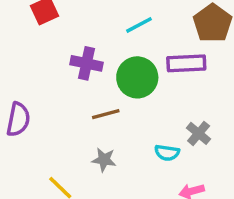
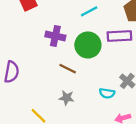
brown line: (106, 114) -> (68, 69), turned 42

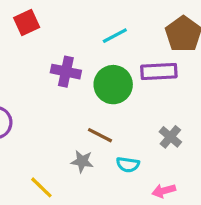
brown line: (68, 69) -> (100, 135), moved
cyan semicircle: (107, 93) -> (128, 165), moved

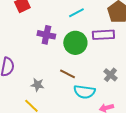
gray star: (82, 161) -> (37, 85), moved
cyan semicircle: (128, 165) -> (84, 92), size x1.5

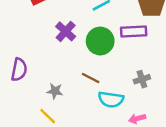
purple cross: (46, 35) -> (66, 31), turned 30
gray cross: (110, 75) -> (142, 79), turned 32

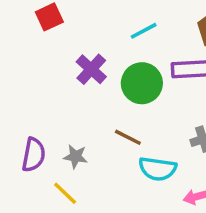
purple semicircle: (19, 70) -> (34, 155), moved

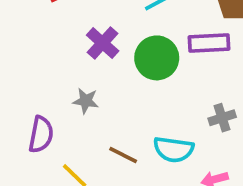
brown line: (128, 137) -> (123, 155), moved
gray star: (76, 157) -> (86, 101), moved

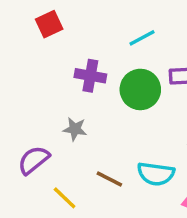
purple cross: (103, 43) -> (90, 76), turned -32
purple semicircle: (41, 134) -> (34, 160), turned -140

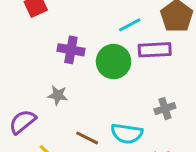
cyan line: (142, 38) -> (130, 25), moved

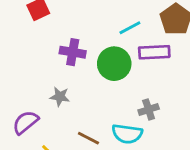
gray cross: (165, 109) -> (149, 109), moved

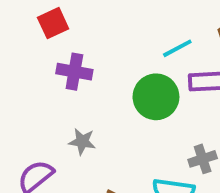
purple cross: (73, 52) -> (74, 72), moved

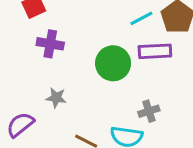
cyan line: (177, 48) -> (141, 18), moved

